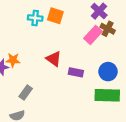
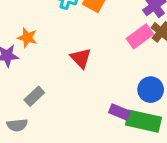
orange star: (13, 60) -> (27, 38), moved
purple rectangle: (76, 72) -> (119, 112), moved

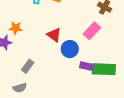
pink rectangle: (140, 36) -> (92, 31), moved
blue circle: (151, 90) -> (70, 49), moved

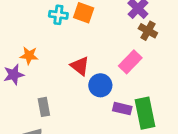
gray rectangle: (28, 66) -> (44, 107), turned -48
green rectangle: (104, 69) -> (145, 113), turned 75

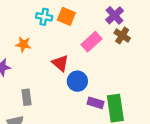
orange star: (29, 56) -> (23, 44), moved
pink rectangle: (130, 62) -> (91, 42), moved

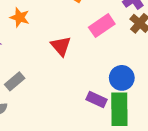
blue circle: (77, 81) -> (122, 78), moved
gray rectangle: (26, 97) -> (15, 81), turned 49

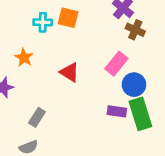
orange star: (20, 17) -> (24, 57), turned 30
pink rectangle: (102, 26) -> (116, 64), moved

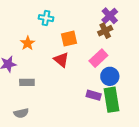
orange square: (68, 18) -> (69, 39), moved, turned -35
brown cross: (135, 30) -> (105, 31), moved, turned 32
gray rectangle: (37, 117) -> (27, 82), moved, turned 48

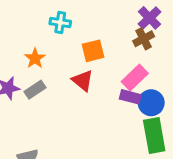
gray rectangle: (27, 82) -> (35, 90), moved, turned -32
purple rectangle: (94, 95) -> (130, 97), moved

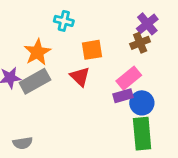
orange star: (35, 58) -> (37, 52), size x1.4
gray rectangle: (35, 90) -> (35, 81), size x1.5
purple rectangle: (130, 97) -> (123, 96), turned -36

